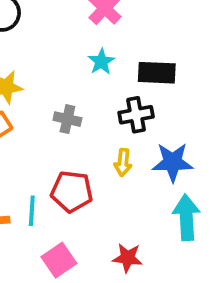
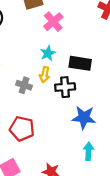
yellow arrow: (123, 163) -> (45, 75), moved
cyan arrow: (186, 217) -> (88, 151), size x0.7

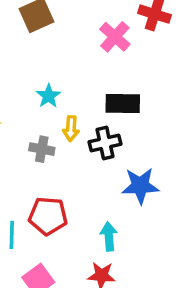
pink cross: (53, 22) -> (115, 37), moved
cyan star: (48, 53) -> (48, 96), moved
cyan arrow: (88, 151) -> (109, 236), moved

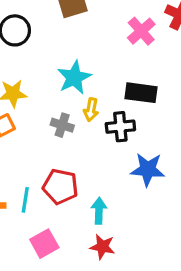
cyan star: (48, 96) -> (74, 77), size x1.5
cyan arrow: (109, 236) -> (99, 211), moved

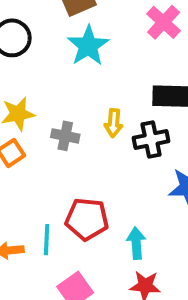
cyan star: (74, 77) -> (88, 46), moved
gray cross: (62, 125) -> (65, 136), moved

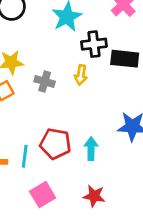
black cross: (151, 140) -> (94, 44), moved
cyan arrow: (136, 243) -> (91, 149), moved

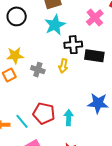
cyan line: (25, 156) -> (22, 121), turned -49

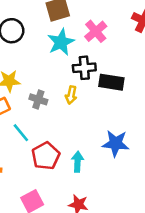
pink cross: (95, 18) -> (96, 31), moved
red pentagon: (44, 113) -> (46, 156), turned 30
cyan line: (22, 121) -> (21, 133), moved

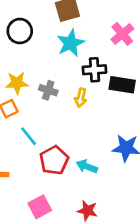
pink cross: (96, 31) -> (122, 34), moved
gray cross: (38, 99) -> (48, 90), moved
cyan arrow: (78, 162) -> (87, 166), turned -72

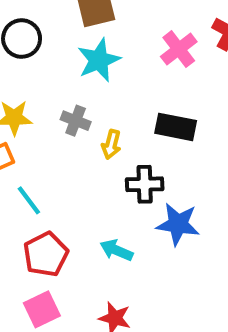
black cross: (94, 70) -> (145, 184), moved
gray cross: (48, 90) -> (76, 121), moved
red pentagon: (54, 160) -> (46, 254), moved

